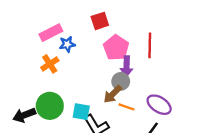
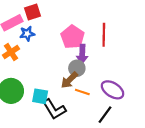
red square: (100, 21) -> (33, 12), moved

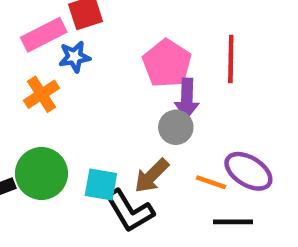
brown arrow: (69, 80) -> (152, 176), moved
orange line: (82, 92) -> (211, 182), moved
black line: (105, 115) -> (233, 222), turned 54

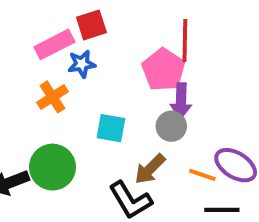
red line: (231, 59) -> (185, 41), moved
cyan square: (101, 185) -> (111, 128), moved

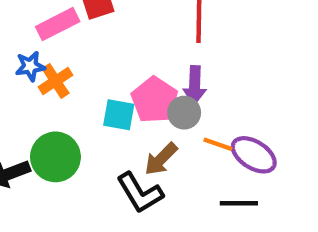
blue star: (82, 64) -> (30, 66), moved
pink pentagon: (164, 70) -> (155, 100), moved
orange line: (202, 175) -> (218, 144), moved

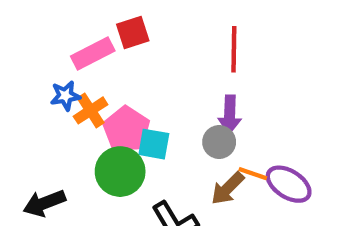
pink pentagon: (155, 100) -> (126, 129), moved
green circle: (55, 157) -> (120, 172), moved
brown arrow: (161, 159) -> (228, 188), moved

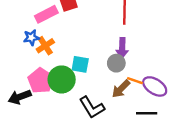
pink pentagon: (126, 129) -> (41, 81), moved

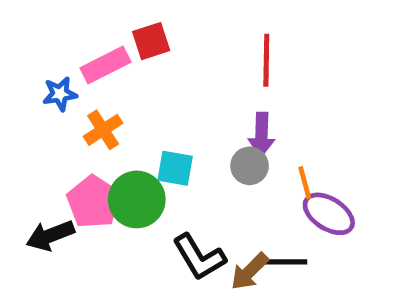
blue star: (31, 38) -> (60, 94), moved
orange line: (135, 81) -> (305, 183), moved, turned 56
brown arrow: (121, 89) -> (250, 271), moved
black line: (147, 113) -> (286, 262), moved

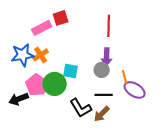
blue star: (60, 94) -> (23, 55), moved, size x1.6
black line: (286, 262) -> (104, 95), moved

